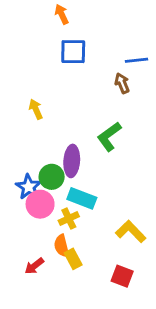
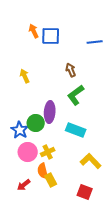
orange arrow: (62, 14) -> (34, 31), moved
brown arrow: (122, 83) -> (71, 70), moved
cyan rectangle: (82, 198) -> (76, 130), moved
pink circle: (40, 204) -> (28, 152), moved

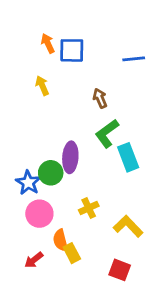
yellow arrow: (25, 76) -> (42, 86), moved
cyan rectangle: (76, 130) -> (128, 157), moved, turned 48
yellow cross: (48, 152) -> (89, 208), moved

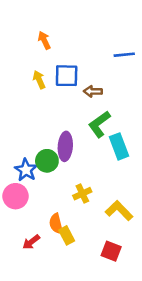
blue square: (72, 50) -> (67, 76), moved
brown arrow: (100, 98) -> (93, 91), turned -66
pink circle: (39, 214) -> (16, 196), moved

